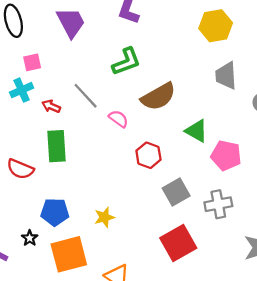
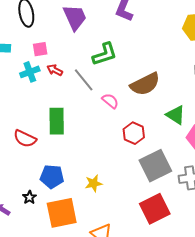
green L-shape: (126, 62) -> (105, 54), moved
red arrow: (51, 106) -> (55, 70), moved
gray square: (176, 192) -> (155, 166), size x1.4

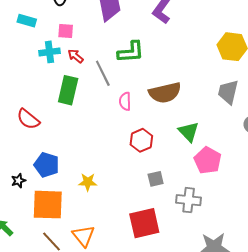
pink semicircle: (110, 101) -> (125, 101), turned -144
green rectangle: (57, 121) -> (68, 90), moved
gray square: (155, 166) -> (156, 179), size x0.5

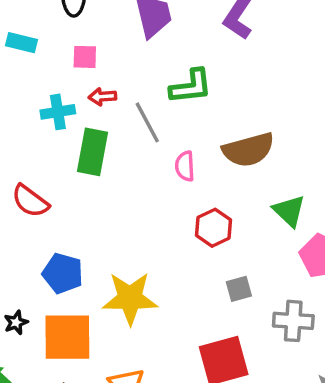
cyan cross: (49, 52) -> (58, 112), moved
red arrow: (76, 56) -> (102, 97), turned -42
black star: (18, 181) -> (16, 323), moved
yellow star: (88, 182) -> (130, 298), size x1.8

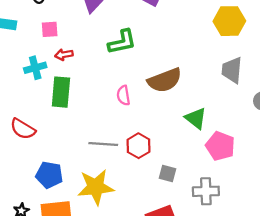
gray line: (147, 122) -> (103, 144), moved, turned -52
red hexagon: (214, 228) -> (138, 146), moved
gray square: (239, 289) -> (168, 174), turned 36

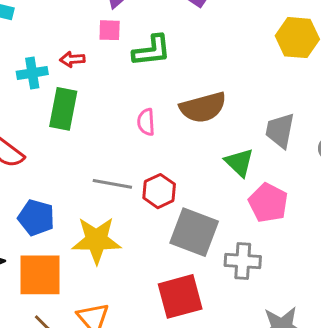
pink square: (50, 29) -> (110, 30), moved
gray trapezoid: (232, 70) -> (280, 131), moved
gray square: (168, 174) -> (194, 232), size x2.0

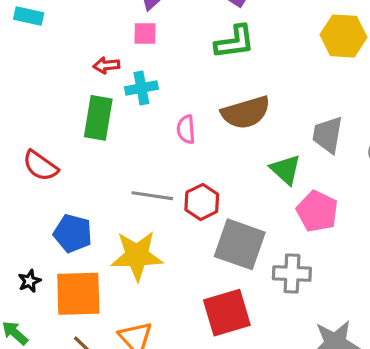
green L-shape: (152, 51) -> (235, 42), moved
cyan cross: (32, 73) -> (141, 88), moved

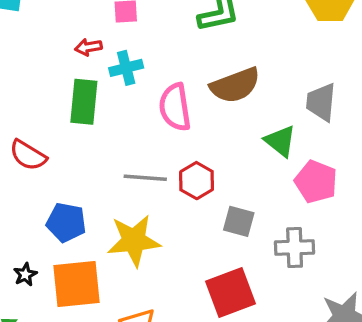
pink semicircle: (186, 129) -> (175, 107), size x1.6
gray square: (240, 244) -> (239, 221), size x0.6

